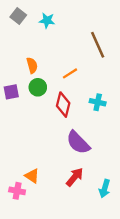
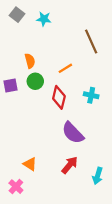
pink cross: (17, 191) -> (16, 187), moved, turned 32

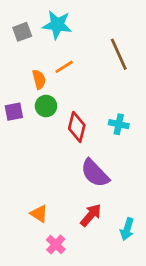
gray square: (17, 15) -> (22, 32), moved, turned 32
cyan star: (44, 19) -> (57, 25), size x1.5
orange line: (65, 68) -> (64, 67), moved
pink cross: (16, 187) -> (56, 245), moved

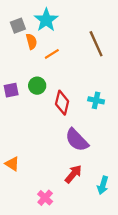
cyan star: (57, 25) -> (46, 20), turned 30
orange semicircle: (39, 79) -> (31, 41), moved
orange triangle: (39, 214) -> (12, 164), moved

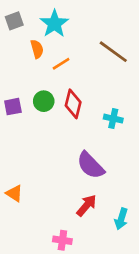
gray square: (18, 26) -> (14, 21), moved
brown line: (96, 44) -> (113, 52), turned -30
red diamond: (62, 103) -> (73, 104), moved
pink cross: (45, 198) -> (62, 240), moved, turned -35

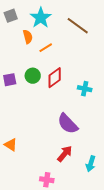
brown line: (113, 52) -> (78, 26), moved
red diamond: (73, 104) -> (55, 78), turned 40

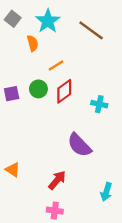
gray square: (11, 16) -> (13, 19), turned -32
orange line: (46, 48) -> (56, 66), moved
red arrow: (65, 154) -> (57, 180), moved

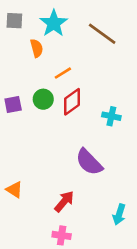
gray square: (13, 19) -> (14, 21), turned -35

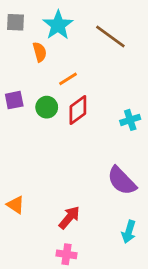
purple square: (13, 104) -> (14, 100), moved
cyan cross: (111, 116) -> (130, 120), moved, turned -30
purple semicircle: (89, 162) -> (122, 181), moved

